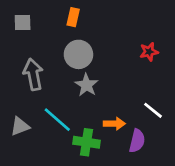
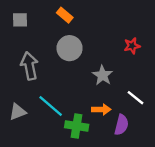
orange rectangle: (73, 17) -> (65, 15), turned -63
gray star: (86, 85) -> (103, 75), moved

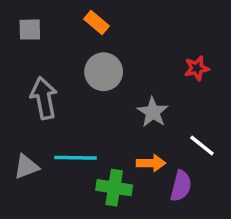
cyan line: (51, 106) -> (76, 158), turned -40

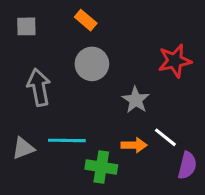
red star: (197, 68) -> (175, 61), size x1.5
white line: (202, 146) -> (165, 137), moved
purple semicircle: (181, 186) -> (187, 165), moved

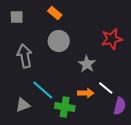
cyan line: (67, 140) -> (43, 90), turned 40
gray triangle: (23, 148) -> (23, 105), moved

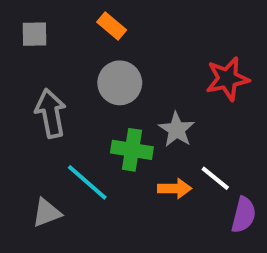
green cross: (65, 107) -> (132, 150), moved

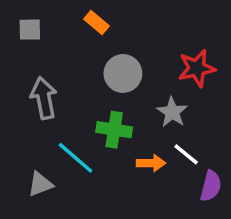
gray circle: (120, 83) -> (123, 73), moved
gray star: (177, 130) -> (172, 112), moved

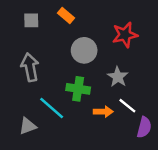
gray square: (30, 30) -> (31, 20), moved
red star: (197, 68) -> (125, 35), moved

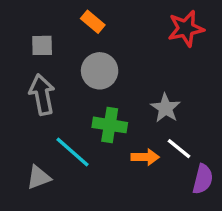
gray square: (31, 20) -> (42, 45), moved
red star: (125, 35) -> (186, 29), moved
gray circle: (84, 50) -> (100, 71), moved

